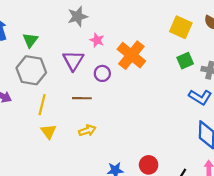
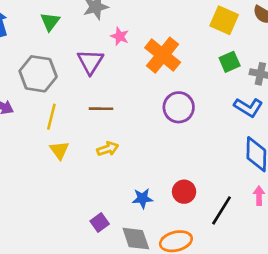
green triangle: (30, 40) -> (50, 22), moved
purple circle: (102, 73) -> (179, 107), moved, size x1.5

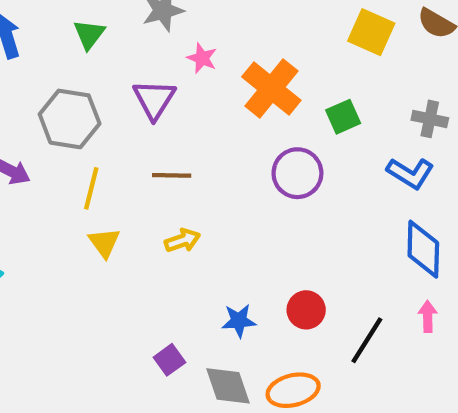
green square: (230, 62) -> (343, 117), moved

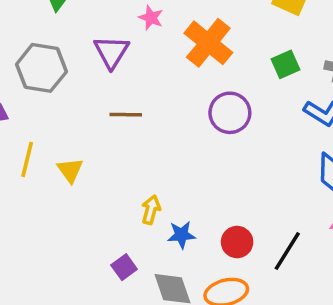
green square: (343, 117) -> (286, 64), moved
yellow line: (91, 188) -> (27, 159), moved
yellow arrow: (182, 240) -> (151, 210), moved, turned -56
red circle: (306, 310) -> (237, 242), moved

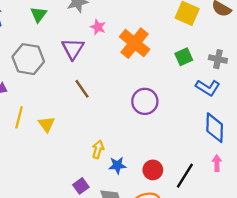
purple circle: (230, 113) -> (145, 101), moved
brown line: (126, 115) -> (82, 89), turned 54

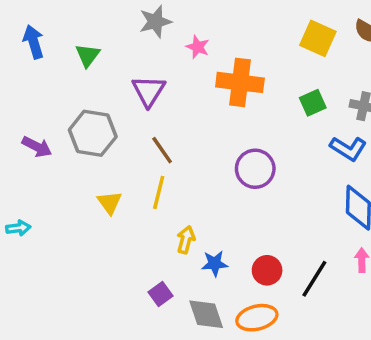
green triangle: (39, 14) -> (88, 55), moved
pink star: (98, 27) -> (198, 47), moved
orange cross: (135, 43) -> (240, 82), turned -32
gray hexagon: (28, 59) -> (93, 133), moved
yellow line: (19, 117) -> (159, 192), moved

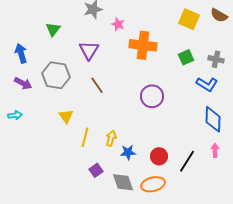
blue arrow: (34, 42) -> (21, 53), moved
yellow line: (159, 192) -> (85, 137), moved
cyan arrow: (18, 228) -> (15, 115), moved

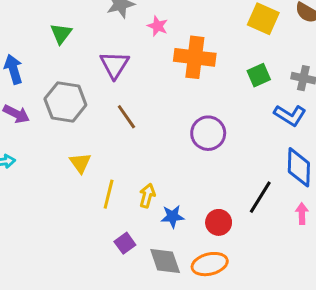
black line: (187, 161) -> (260, 197), moved

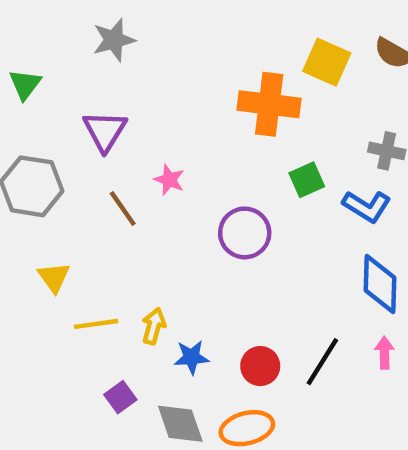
pink star: (158, 26) -> (169, 180), moved
orange cross: (195, 57) -> (269, 104), moved
green square: (259, 75) -> (307, 180), moved
yellow line: (109, 194) -> (96, 324), turned 68
black line: (260, 197) -> (322, 362), moved

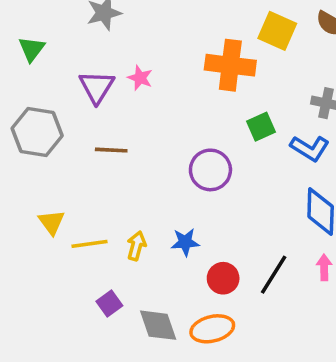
pink star: (169, 180) -> (140, 78), moved
brown line: (123, 209) -> (111, 150), turned -52
yellow triangle: (54, 277) -> (52, 222), moved
blue star: (191, 357) -> (185, 242), moved

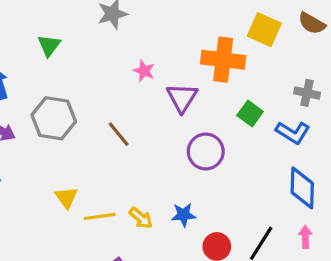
purple triangle: (97, 87) -> (182, 98), moved
green square: (261, 127) -> (250, 114), turned -30
brown line: (111, 150) -> (119, 134), turned 48
yellow arrow: (136, 246) -> (141, 218), turned 115

